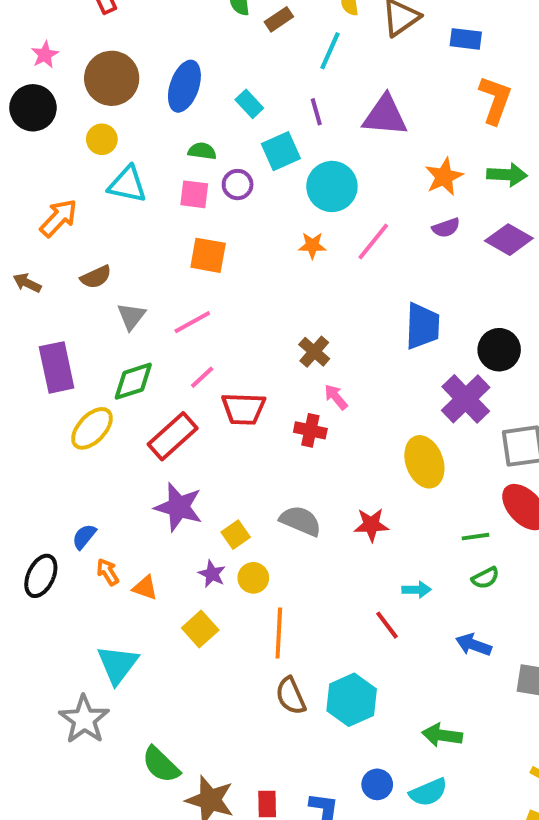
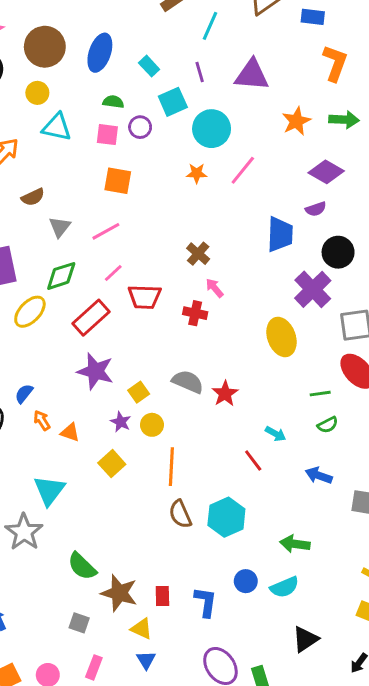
purple semicircle: (446, 228) -> (316, 209), moved
purple diamond: (509, 240) -> (326, 172), moved
red star: (371, 525) -> (225, 394), moved, turned -30
cyan arrow: (417, 590) -> (276, 434), turned 30

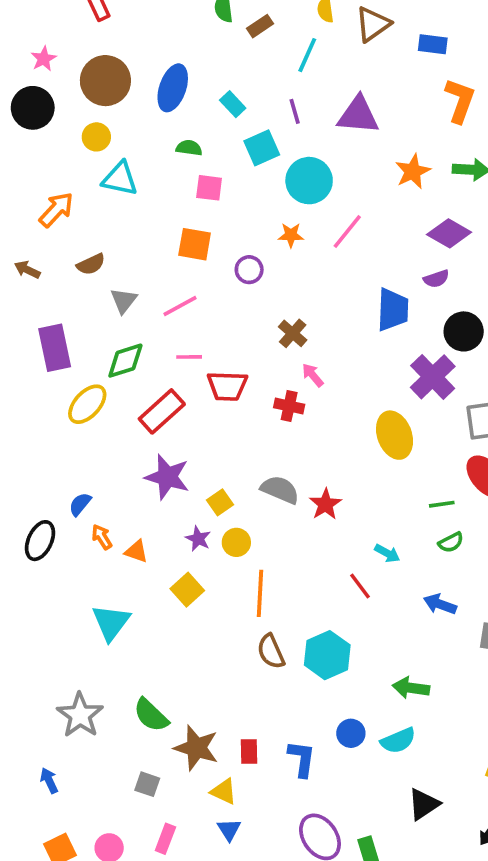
purple circle: (140, 127) -> (249, 270), moved
pink square: (107, 135) -> (209, 188), moved
pink line: (113, 273) -> (189, 357), turned 42
gray star: (24, 532) -> (80, 715), moved

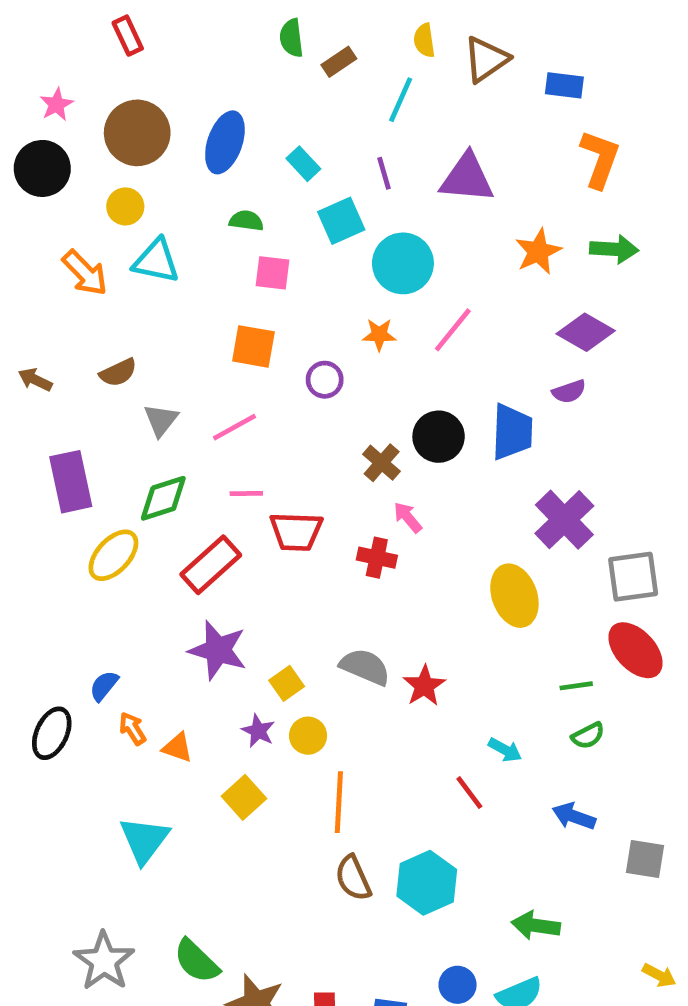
orange arrow: (56, 210) -> (85, 273), moved, turned 93
black circle: (464, 331) -> (439, 437), moved

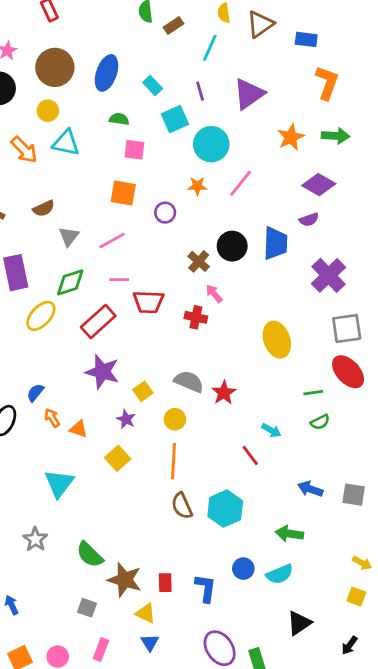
purple triangle: (467, 178) -> (249, 94), turned -40
purple cross: (564, 520) -> (328, 275), moved
yellow circle: (308, 736) -> (175, 419), moved
blue arrow: (574, 816) -> (310, 489), moved
gray star: (104, 961) -> (35, 539), moved, size x0.7

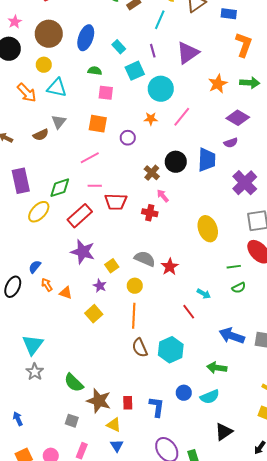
gray triangle: (69, 236) -> (59, 122), moved
cyan triangle: (59, 483) -> (33, 345), moved
blue arrow: (310, 489) -> (232, 336), size x1.4

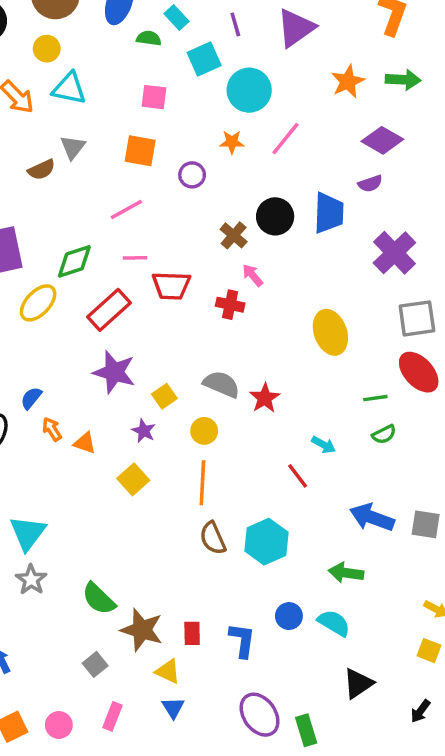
green semicircle: (95, 71) -> (149, 38), moved
cyan semicircle: (210, 397) -> (334, 623), turned -126
gray square: (72, 421) -> (95, 664), turned 32

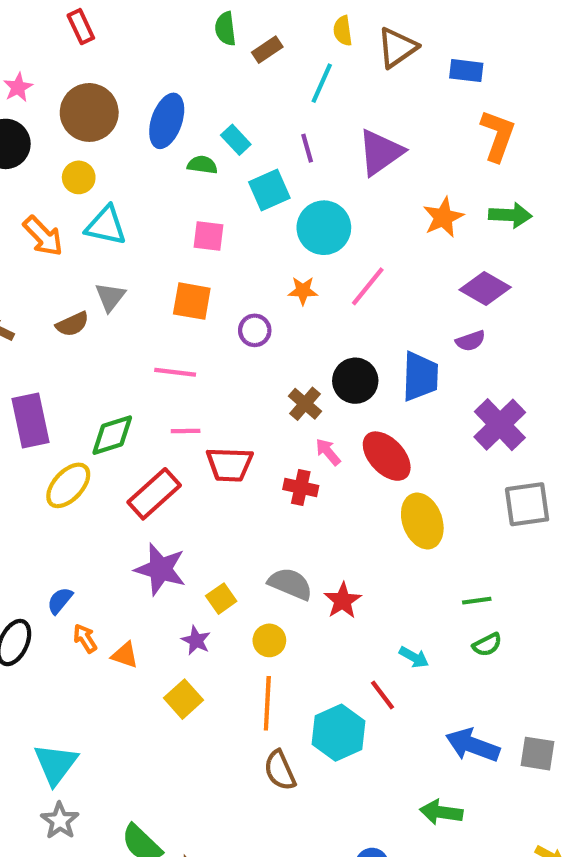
pink line: (126, 209) -> (175, 372), turned 36
red ellipse: (419, 372) -> (387, 456), moved
cyan hexagon: (266, 542) -> (338, 733), moved

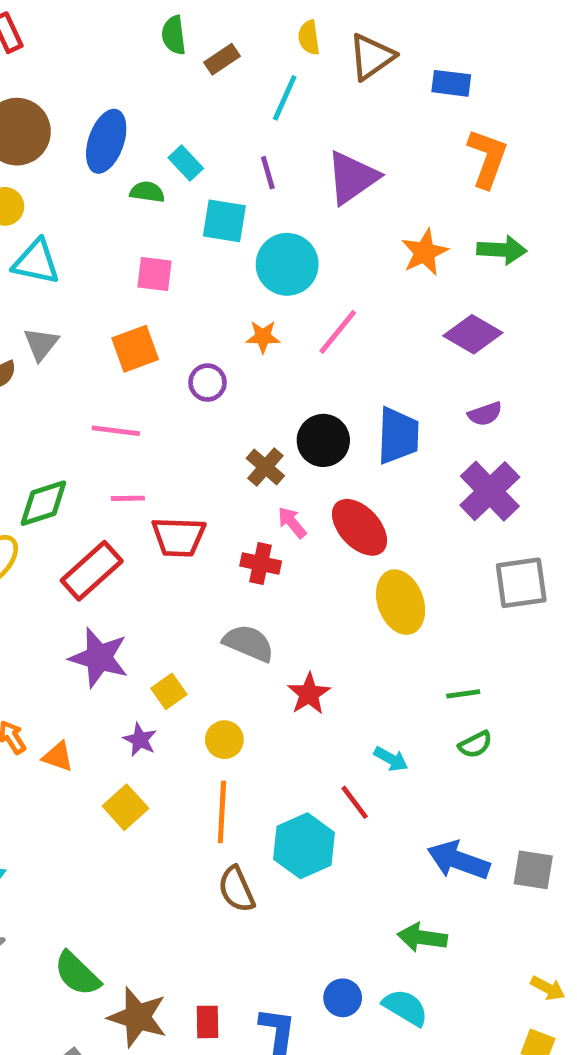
cyan square: (269, 190) -> (224, 221), turned 33
orange square: (192, 301) -> (135, 349), turned -30
purple semicircle: (470, 341) -> (485, 414), moved
gray semicircle: (290, 584) -> (249, 643), moved

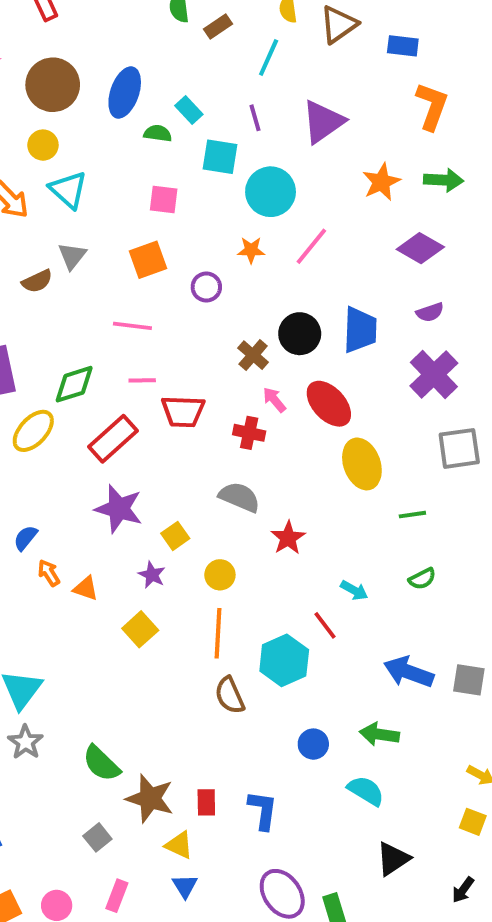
cyan triangle: (36, 262) -> (68, 190), turned 30
green line: (463, 694) -> (412, 515), moved
blue circle: (343, 998) -> (313, 744), moved

